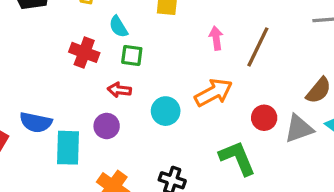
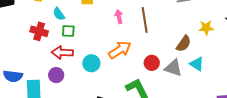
brown line: (258, 47) -> (145, 20), turned -30
red arrow: (119, 90) -> (62, 53), size x1.5
gray triangle: (299, 129) -> (173, 68), turned 42

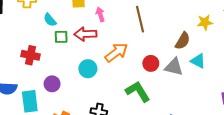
pink arrow: (119, 17) -> (100, 14), moved
red cross: (39, 31) -> (30, 55), moved
red arrow: (62, 53) -> (85, 34), moved

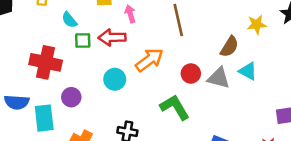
red cross: (30, 55) -> (46, 62), size x1.4

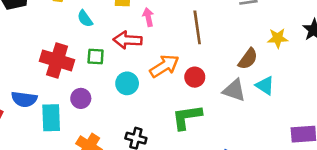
green square: (83, 41) -> (96, 56), moved
red circle: (191, 74) -> (195, 77), moved
green L-shape: (175, 107) -> (187, 117), turned -72

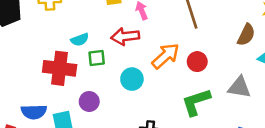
cyan semicircle: (85, 19) -> (80, 40), moved, turned -66
gray triangle: (234, 90) -> (239, 87), moved

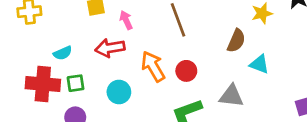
orange arrow: (166, 56) -> (153, 66), turned -76
green square: (97, 58) -> (76, 83), moved

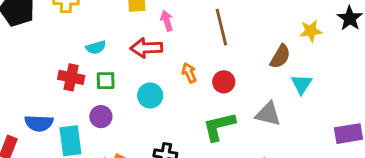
cyan triangle: (259, 64) -> (302, 84), turned 35
orange arrow: (153, 66) -> (189, 73), size x0.6
red cross: (43, 84) -> (71, 77), size x0.7

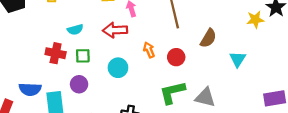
yellow star: (311, 31) -> (255, 20), moved
brown semicircle: (280, 57) -> (208, 38), moved
gray triangle: (268, 114) -> (205, 97), moved

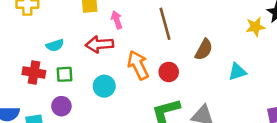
orange arrow: (149, 50) -> (138, 65), size x1.6
cyan triangle: (238, 59) -> (237, 72), turned 42

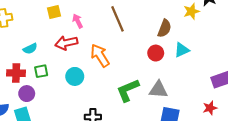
brown semicircle: (204, 50) -> (164, 28), moved
red circle: (169, 72) -> (156, 53), moved
purple circle: (61, 106) -> (27, 94), moved

